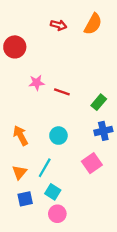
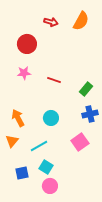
red circle: (15, 47) -> (27, 44), moved
pink star: (37, 83) -> (24, 73), moved
cyan line: (45, 168) -> (39, 146), turned 30
orange triangle: (19, 172) -> (12, 141), moved

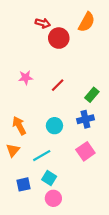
red arrow: (51, 22) -> (43, 23), moved
red circle: (27, 44) -> (59, 38), moved
red line: (54, 80) -> (58, 85), turned -64
blue cross: (90, 114) -> (85, 119), moved

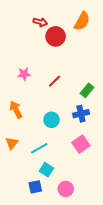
orange arrow: (19, 126) -> (16, 110), moved
blue square: (23, 184) -> (35, 187), moved
pink circle: (53, 198) -> (66, 189), moved

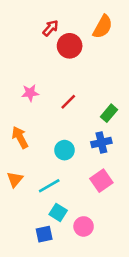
red arrow: (40, 22) -> (50, 28), turned -64
pink circle: (66, 189) -> (84, 226), moved

